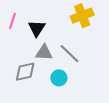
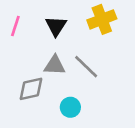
black triangle: (37, 28) -> (56, 26), moved
cyan circle: (59, 78) -> (70, 107), moved

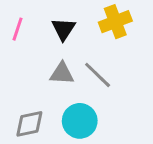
gray diamond: (31, 89) -> (29, 124), moved
cyan circle: (70, 107) -> (80, 121), size x1.5

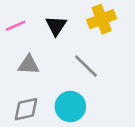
pink line: (17, 29) -> (16, 26), turned 48
gray triangle: (62, 73) -> (29, 65), moved

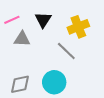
yellow cross: (102, 19) -> (78, 27), moved
gray triangle: (29, 65) -> (22, 39), moved

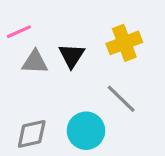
black triangle: (43, 20) -> (72, 56), moved
gray line: (66, 51) -> (121, 99), moved

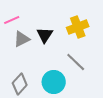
gray triangle: (35, 62) -> (22, 39), turned -30
gray diamond: (32, 134) -> (20, 84), turned -35

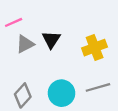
yellow cross: (78, 27) -> (95, 48), moved
gray line: (76, 62) -> (98, 87), moved, turned -60

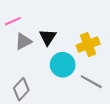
gray line: (98, 87) -> (91, 82), turned 45
cyan circle: (61, 93) -> (63, 65), moved

